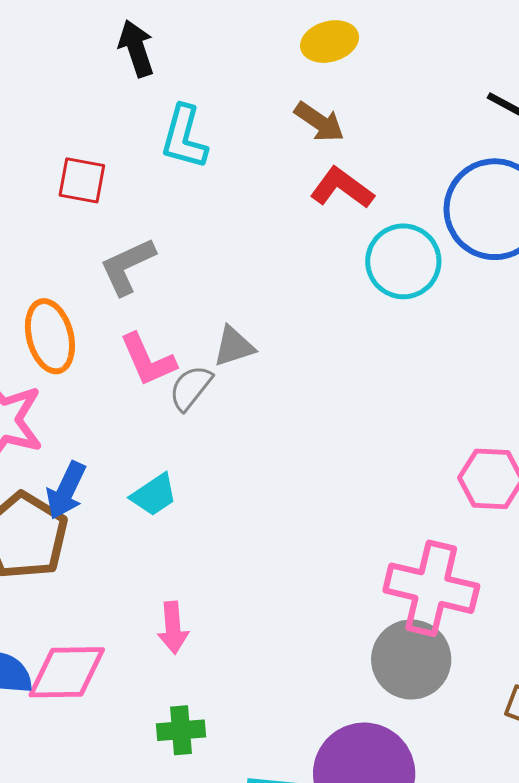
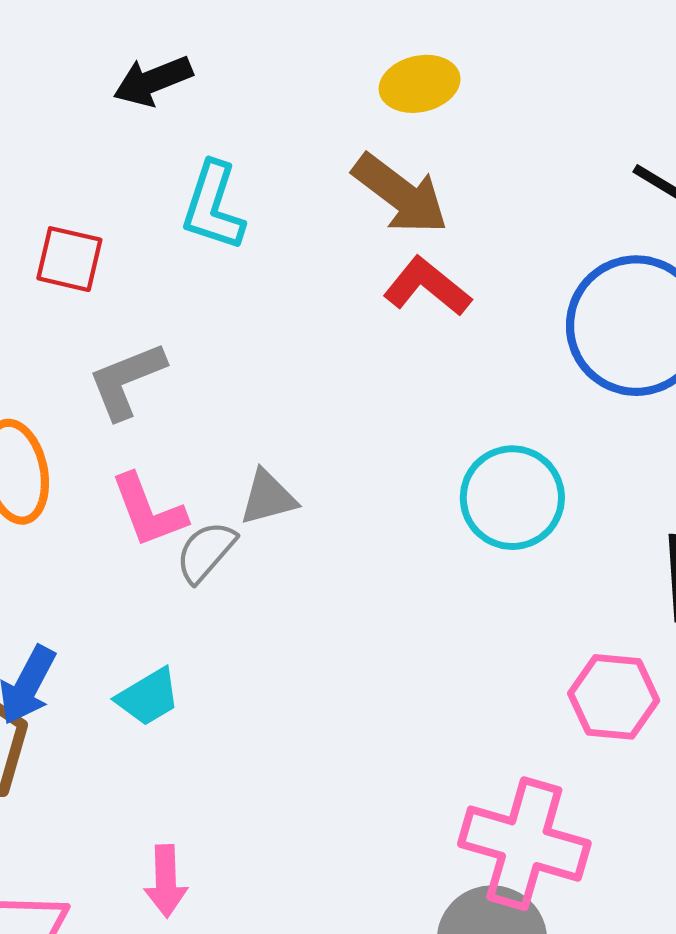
black arrow: (136, 48) -> (153, 81), turned -96
brown arrow: (319, 122) -> (400, 194), size x1.4
cyan circle: (403, 261) -> (512, 498), moved

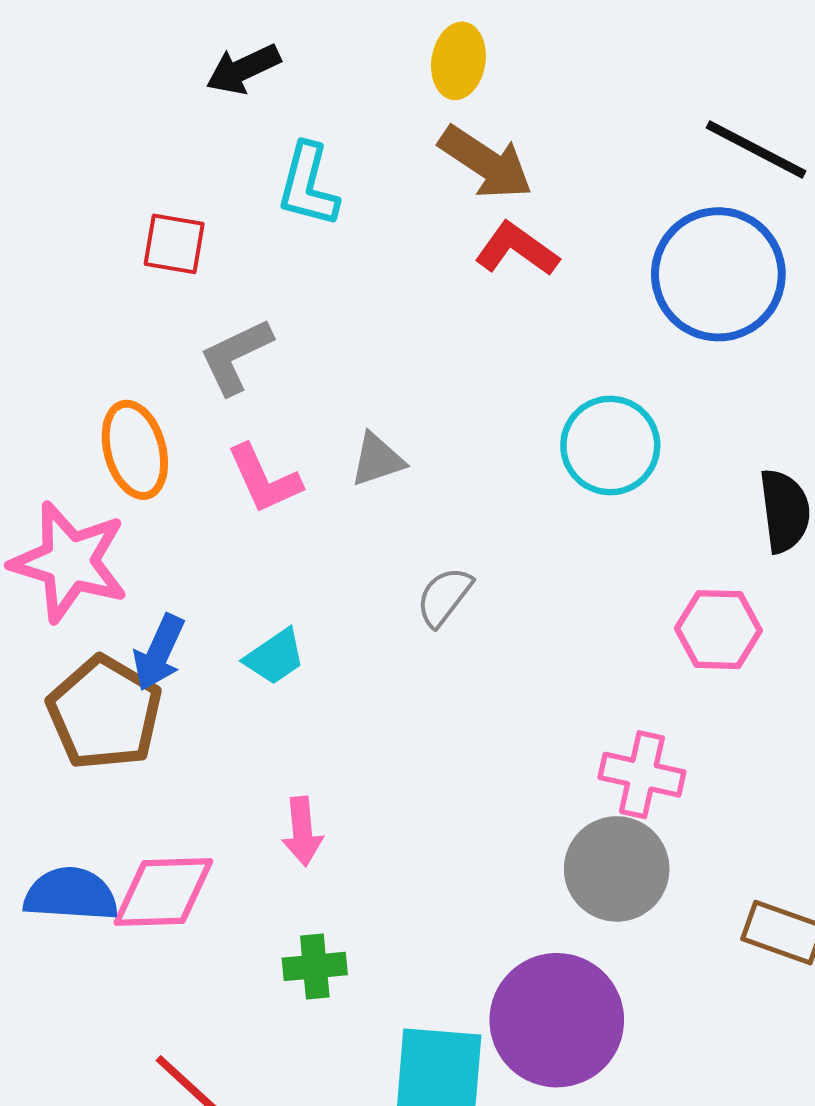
yellow ellipse: (420, 84) -> (458, 61), moved, turned -64
gray semicircle: (206, 552) -> (444, 597), moved
pink cross: (524, 844) -> (642, 775), size x0.7

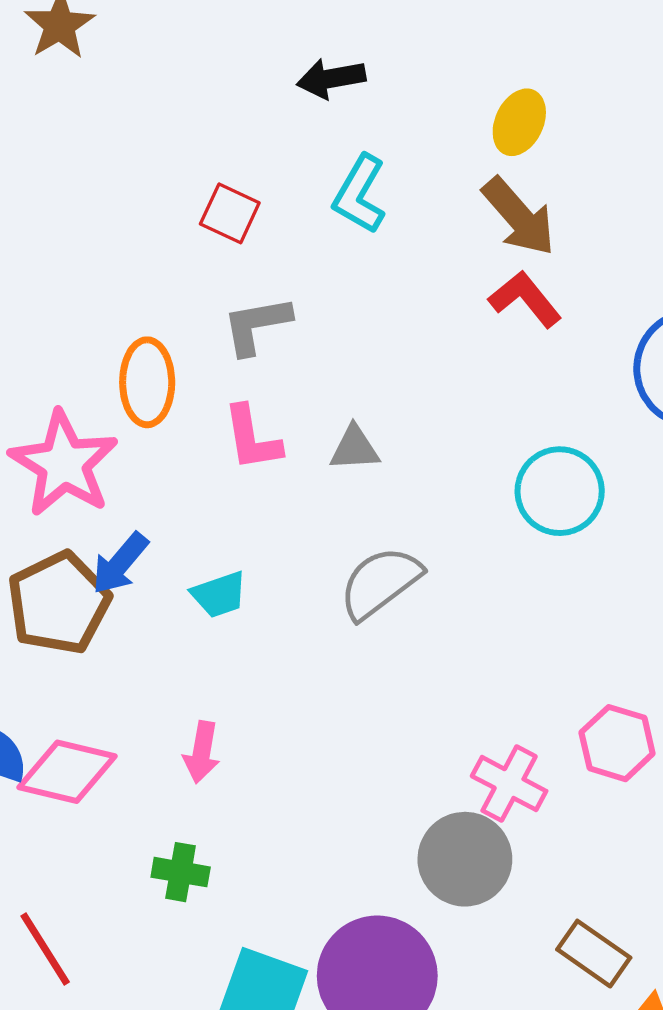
gray semicircle: (444, 597) -> (380, 583), size x1.5
pink hexagon: (718, 630) -> (617, 743), moved

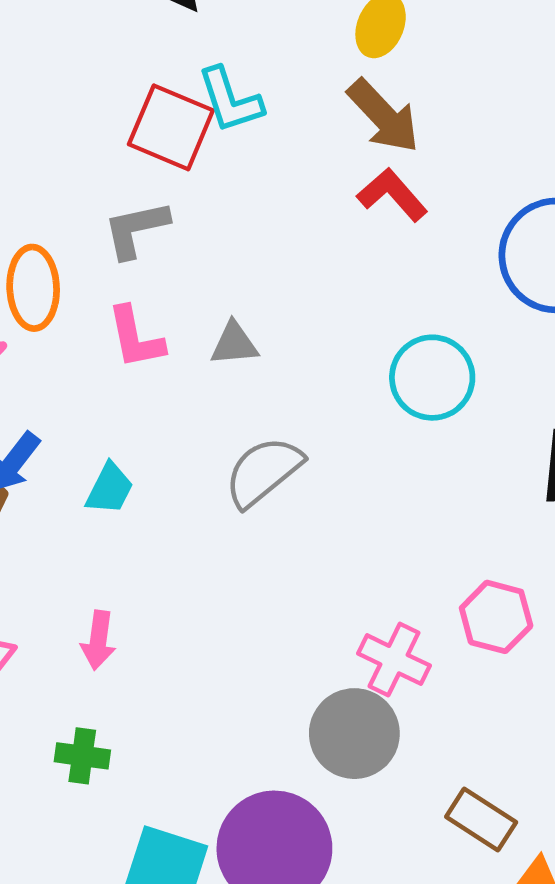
cyan L-shape: (360, 194) -> (230, 100), turned -46
red square: (230, 213) -> (171, 127), moved, size x1.5
cyan trapezoid: (219, 595) -> (110, 489), turned -42

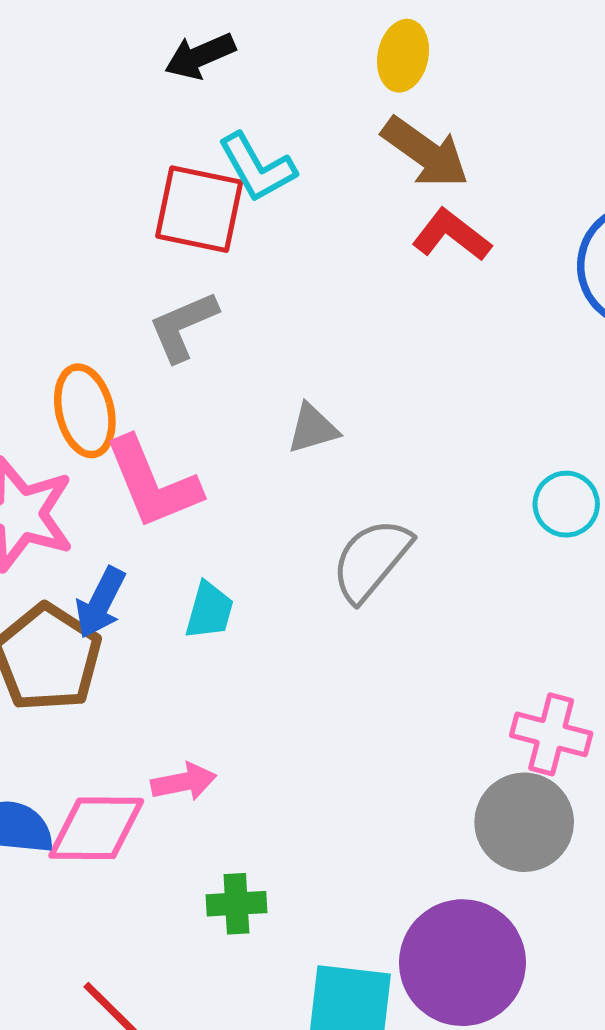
pink L-shape: (136, 338) -> (152, 483), moved, size x1.4
cyan circle: (432, 378) -> (566, 504), moved, size x0.7
pink arrow: (98, 640) -> (184, 782), moved, turned -98

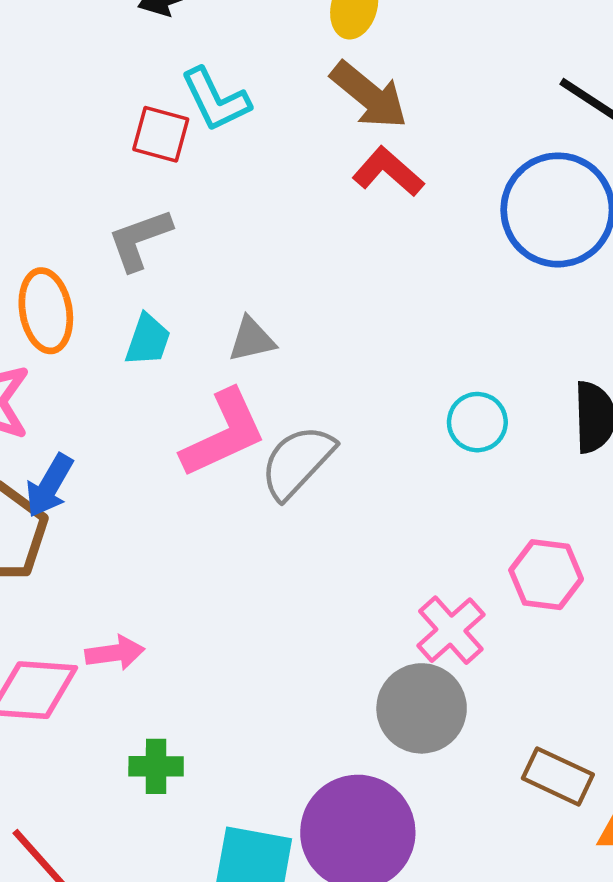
red square: (199, 209) -> (161, 134), size x0.7
pink L-shape: (152, 483) -> (224, 434), moved, turned -96
cyan trapezoid: (209, 611) -> (148, 340), moved
pink cross: (551, 734) -> (451, 630), turned 30

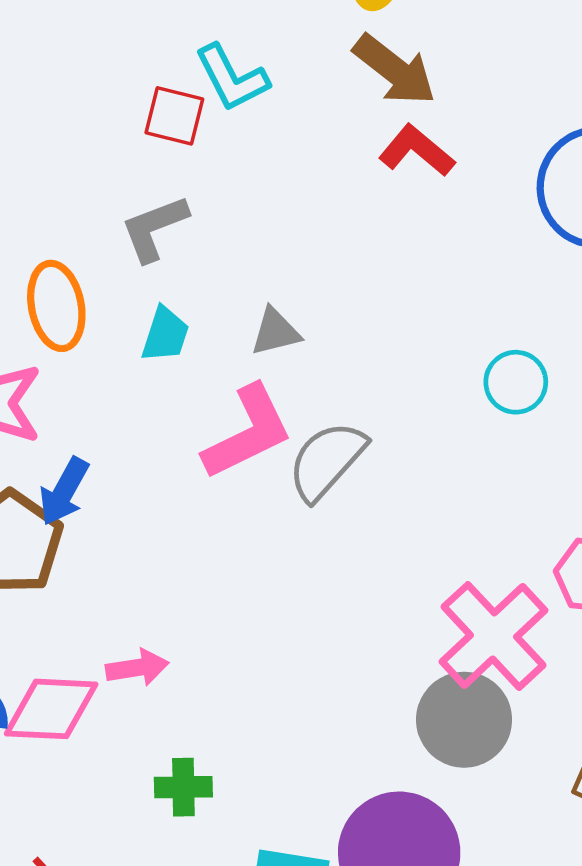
cyan circle: (477, 422) -> (516, 382), moved
pink cross: (451, 630) -> (493, 636), size x1.5

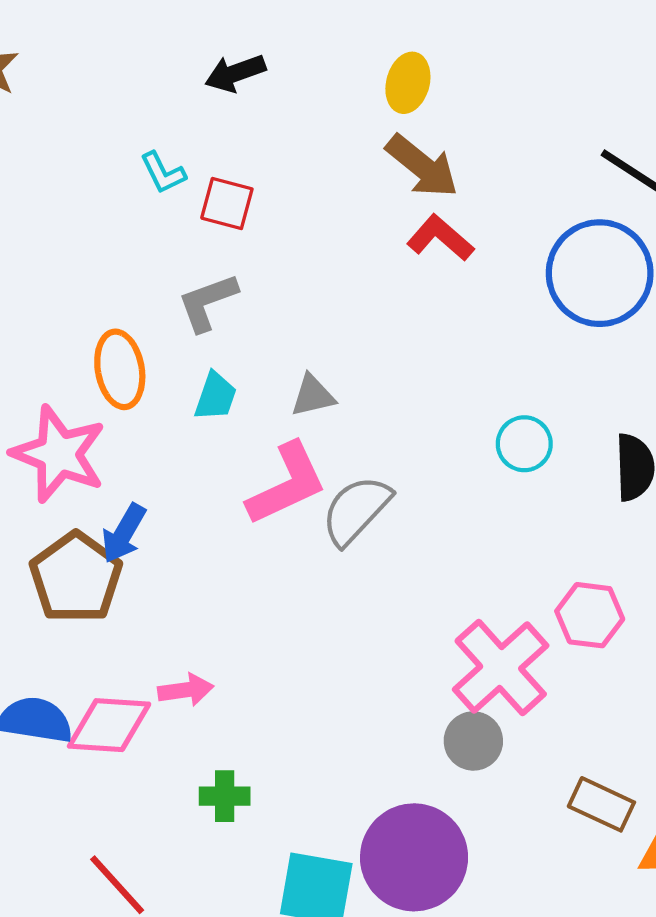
cyan L-shape: (232, 78) -> (163, 173), moved, size x0.7
gray circle: (464, 720) -> (473, 741), size x0.7

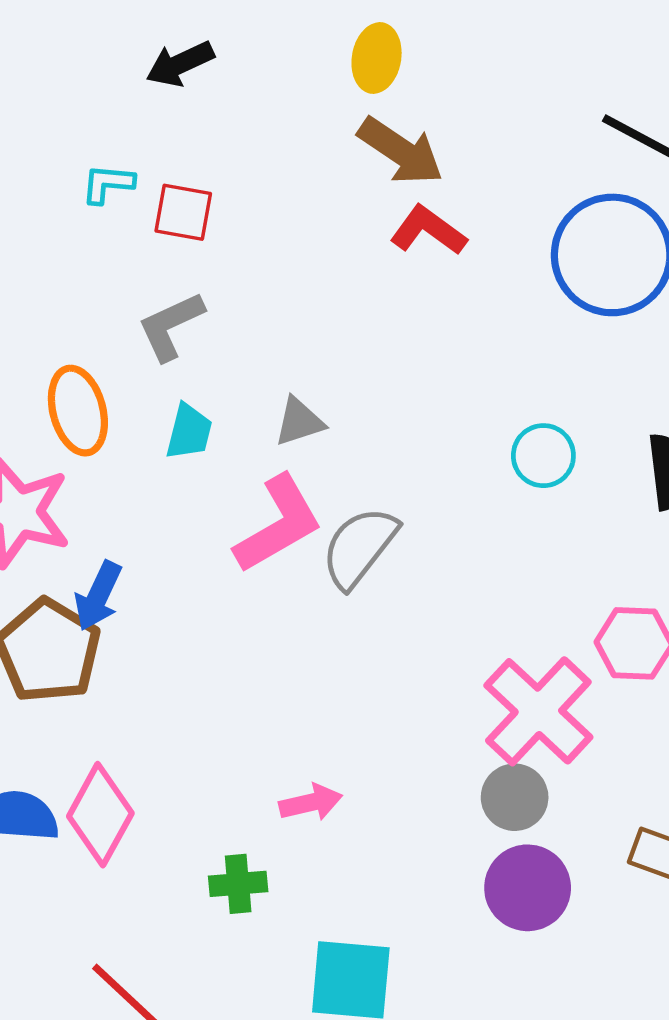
cyan L-shape: (163, 173) -> (108, 184), turned 126
pink arrow: (186, 690) -> (311, 803), moved
pink diamond: (109, 725) -> (100, 815), turned -60
purple circle: (414, 857) -> (528, 888), moved, size x0.7

